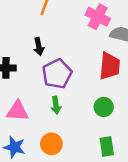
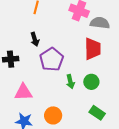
green arrow: (56, 105) -> (70, 82), moved
green rectangle: (107, 146) -> (97, 113), turned -42

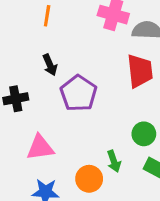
green arrow: (70, 82) -> (114, 161), moved
green circle: (91, 82) -> (144, 134), moved

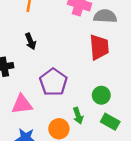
purple pentagon: (79, 93) -> (53, 82), moved

